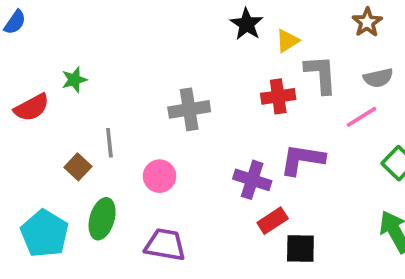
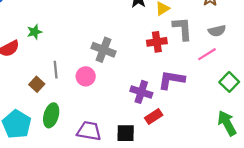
gray cross: (189, 109) -> (103, 50), turned 30
pink circle: (160, 176) -> (86, 76), moved
black square: (300, 248) -> (126, 133), moved

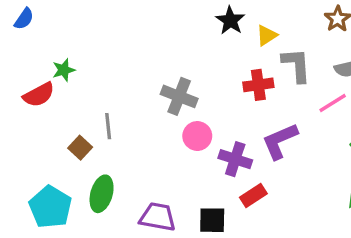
green star: (34, 32) -> (64, 70), moved
pink circle: (86, 76) -> (197, 136), moved
purple L-shape: (171, 80) -> (280, 141), turned -32

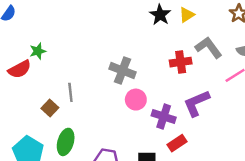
yellow triangle: (267, 35) -> (187, 15), moved
gray L-shape: (296, 65) -> (208, 47), turned -32

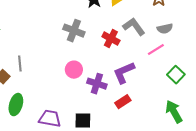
red cross: (181, 62) -> (111, 39), turned 36
gray cross: (123, 70) -> (74, 31), moved
red rectangle: (177, 143) -> (123, 102), moved

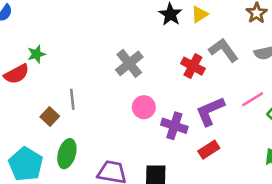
gray cross: (74, 31) -> (129, 63), moved, turned 30
pink line: (156, 50) -> (253, 99), moved

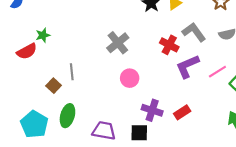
purple L-shape: (210, 111) -> (187, 66), moved
purple cross: (174, 126) -> (152, 110), moved

